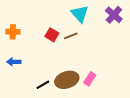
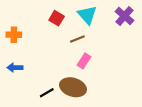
red square: (52, 35) -> (57, 18), moved
pink rectangle: (90, 79) -> (84, 61), moved
brown ellipse: (67, 80) -> (73, 87), turned 35

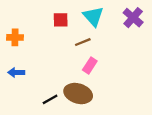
red square: (57, 18) -> (61, 20), turned -32

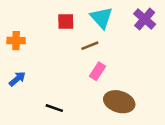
blue arrow: (16, 72) -> (17, 79), turned 140
brown ellipse: (78, 94) -> (119, 102), moved
black line: (50, 99) -> (54, 108), turned 49

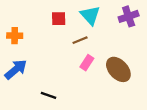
purple cross: (145, 19) -> (129, 16), turned 30
blue arrow: (17, 79) -> (16, 69), size x1.5
brown ellipse: (119, 102) -> (118, 69), moved, turned 30

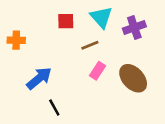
purple cross: (129, 16) -> (134, 27), moved
blue arrow: (16, 69) -> (39, 78), moved
black line: (48, 95) -> (54, 107), turned 42

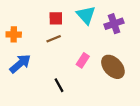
brown line: (90, 45) -> (54, 39), moved
blue arrow: (39, 78) -> (20, 64), moved
black line: (54, 107) -> (59, 85), moved

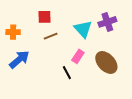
cyan triangle: (86, 15) -> (83, 29), moved
red square: (56, 18) -> (45, 17), moved
black line: (59, 85) -> (67, 73), moved

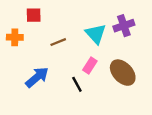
red square: (45, 17) -> (34, 15), moved
blue arrow: (19, 59) -> (37, 77), moved

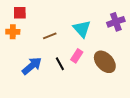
red square: (34, 15) -> (20, 13), moved
purple cross: (124, 26) -> (116, 22), moved
black line: (77, 84) -> (60, 64), moved

